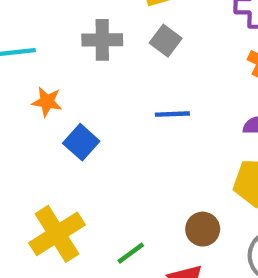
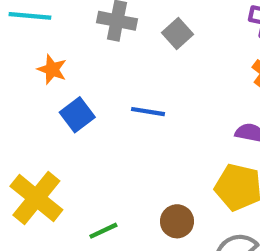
blue line: (172, 114) -> (148, 112), moved
yellow cross: (57, 234) -> (36, 198), turned -30

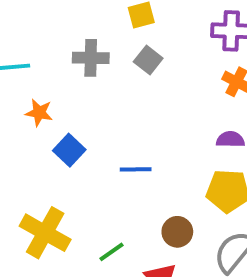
blue line: (148, 112) -> (136, 169), moved

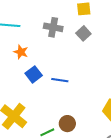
blue line: (136, 169) -> (60, 80), moved
brown circle: (177, 232) -> (67, 124), moved

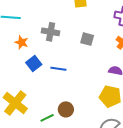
gray cross: (53, 27) -> (51, 32), moved
gray square: (83, 33) -> (87, 39), moved, turned -32

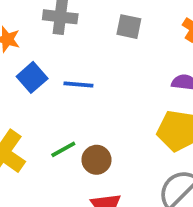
green line: (47, 118) -> (63, 149), moved

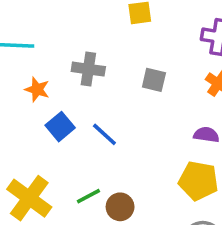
blue line: (78, 85) -> (104, 134), turned 36

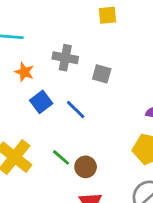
gray square: (154, 80) -> (102, 74), moved
green line: (88, 196) -> (61, 157), turned 66

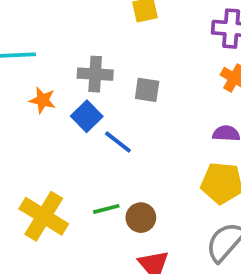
blue square: (41, 102) -> (87, 116), moved
green line: (61, 157) -> (106, 209), turned -48

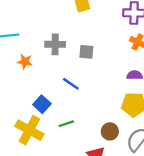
blue square: (87, 116) -> (42, 104), moved
brown circle: (141, 218) -> (110, 131), moved

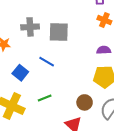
gray square: (86, 52) -> (59, 32), size x1.5
blue square: (42, 104) -> (20, 73), moved

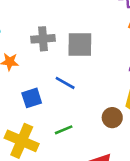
blue square: (20, 73) -> (32, 98), turned 35
brown circle: (85, 102) -> (112, 118), moved

